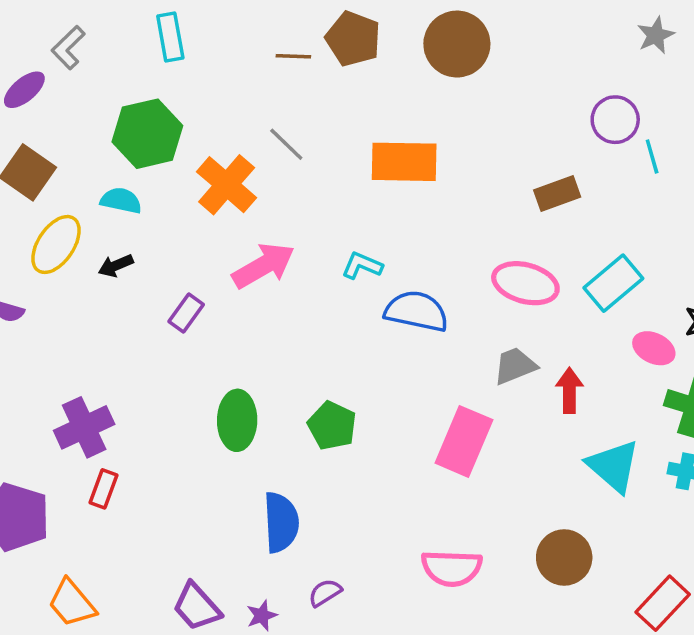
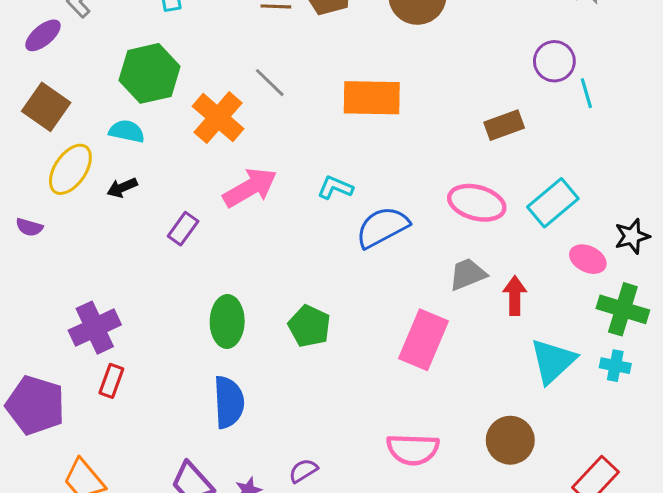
blue semicircle: (416, 311) -> (382, 227), turned -40
cyan triangle: (613, 466) -> (553, 361), turned 36
blue semicircle: (281, 522) -> (229, 402), moved

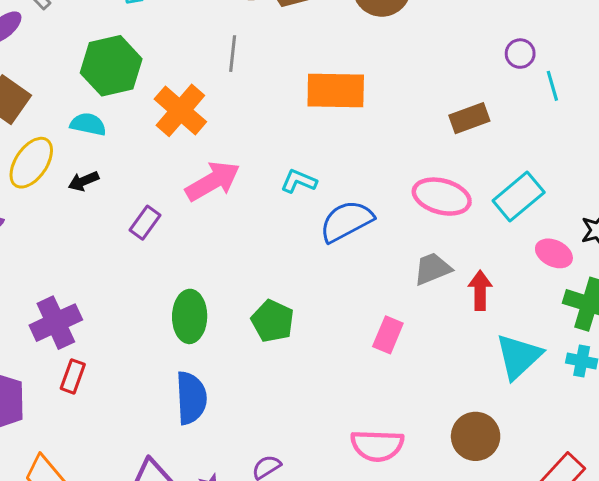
purple circle: (554, 61) -> (520, 54), size x0.7
gray line: (270, 83) -> (233, 54), moved, turned 52
pink rectangle: (423, 340) -> (388, 335), size x0.6

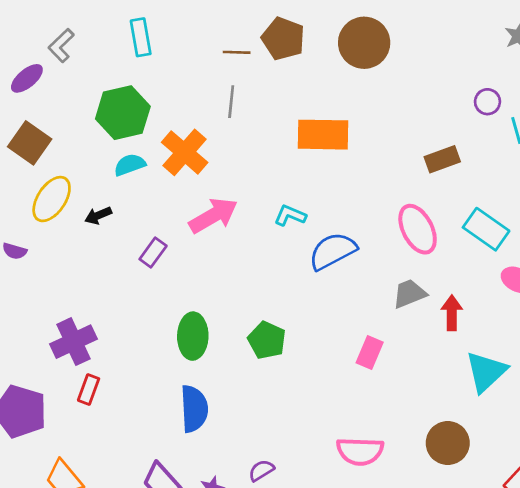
cyan semicircle: (88, 124) -> (130, 165), moved, turned -32
pink ellipse: (442, 197) -> (418, 229), turned 48
cyan rectangle: (519, 197) -> (486, 229), turned 75

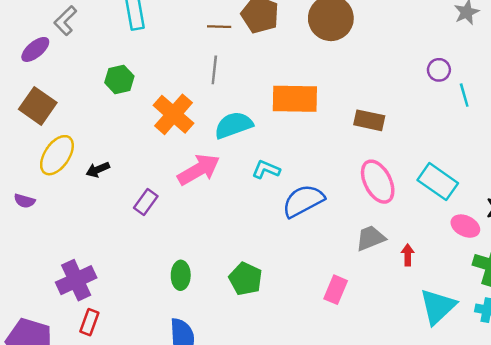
green hexagon: (123, 113) -> (119, 79), size x0.6
brown rectangle: (442, 159) -> (369, 120), moved, turned 32
cyan semicircle: (130, 165) -> (234, 125), moved, size x1.4
red arrow: (452, 313) -> (408, 255), size x0.7
green ellipse: (193, 336) -> (181, 275), size x0.7

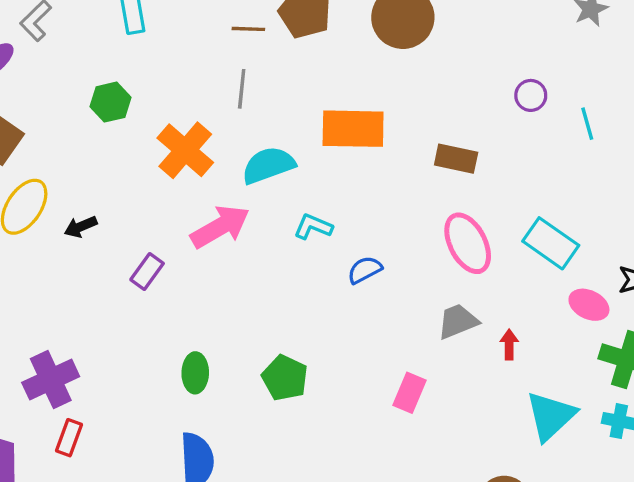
purple circle: (439, 70) -> (531, 95), moved
blue semicircle: (303, 201) -> (365, 270), size x0.6

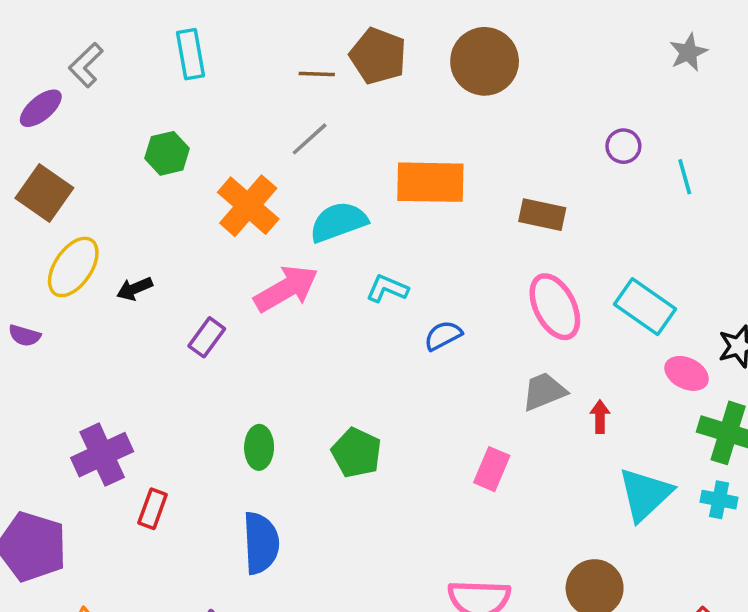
gray line: (242, 89) -> (310, 139), turned 42
red rectangle: (69, 438) -> (153, 509), moved

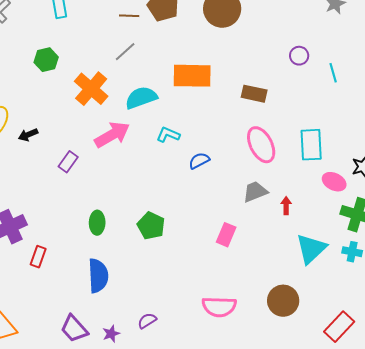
cyan rectangle: (645, 307) -> (311, 145), turned 52

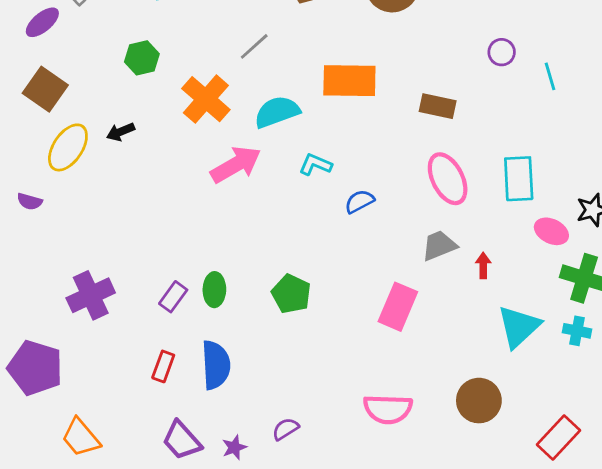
black arrow: (28, 135) -> (121, 132), moved
purple rectangle: (68, 162) -> (173, 297), moved
pink rectangle: (226, 235) -> (398, 307), size x1.4
red rectangle: (38, 257) -> (163, 366), moved

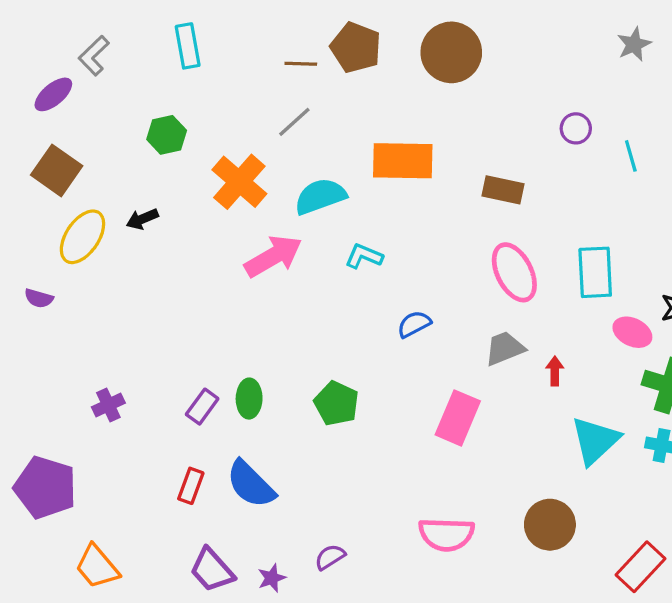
blue semicircle: (359, 201) -> (414, 324), moved
purple cross: (91, 295) -> (108, 405), size x0.6
blue semicircle: (216, 365) -> (251, 484), turned 138

